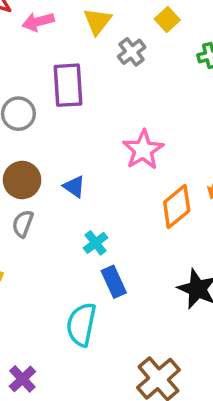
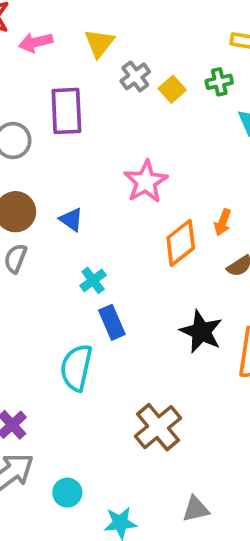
yellow square: (167, 20) -> (172, 89), moved

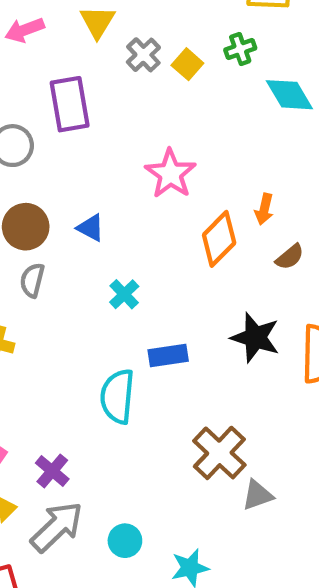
blue rectangle: (112, 322) -> (168, 355), moved, turned -68
gray triangle: (196, 509) -> (257, 495), moved

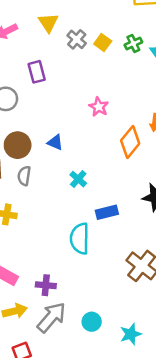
green cross: (240, 49) -> (133, 44), moved
purple rectangle: (70, 104) -> (37, 72), size x0.7
pink star: (170, 174) -> (99, 107), size x0.7
purple cross: (52, 471) -> (46, 285), turned -30

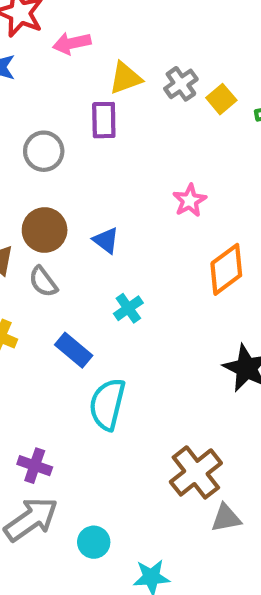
yellow triangle: (48, 23) -> (125, 78), moved, turned 30
gray semicircle: (24, 176) -> (43, 282), turned -60
blue rectangle: (107, 212) -> (74, 350), moved, turned 40

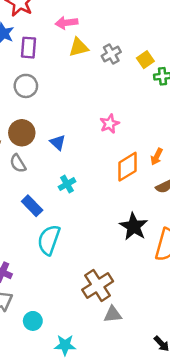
pink arrow: (72, 43) -> (66, 23), moved
yellow square: (221, 99) -> (145, 60), moved
purple rectangle: (104, 120) -> (29, 48), moved

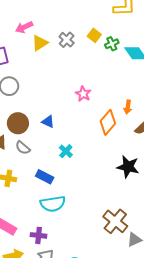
cyan semicircle: (49, 240) -> (53, 204), moved, turned -100

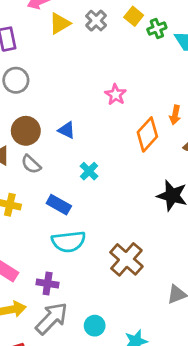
brown cross: (115, 221) -> (126, 259), moved

